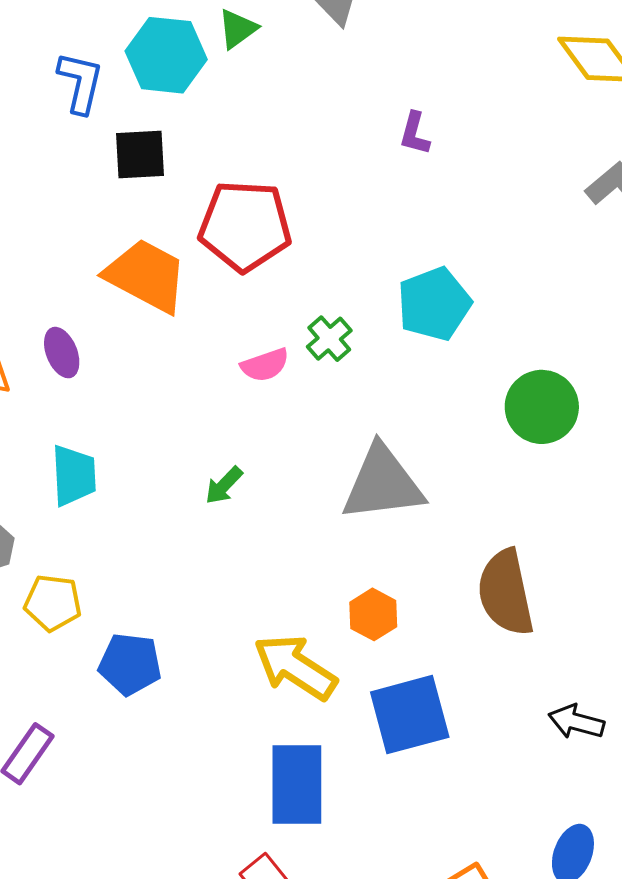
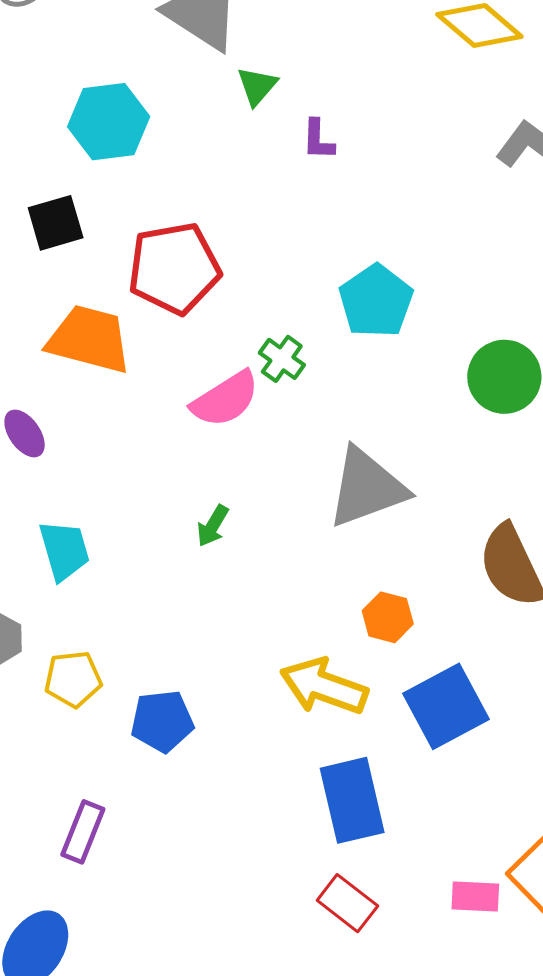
green triangle: (237, 29) -> (257, 86), moved
cyan hexagon: (166, 55) -> (109, 122), moved
pink semicircle: (265, 365) -> (225, 399), size x1.5

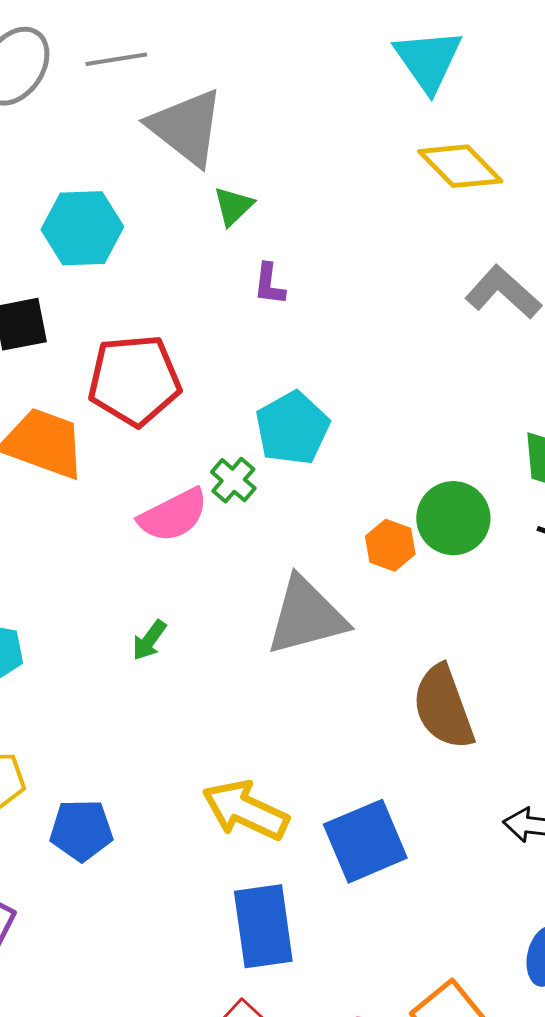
purple L-shape: (318, 140) -> (269, 284), moved
cyan pentagon: (376, 301) -> (292, 428), moved
orange hexagon: (388, 617) -> (390, 545), moved

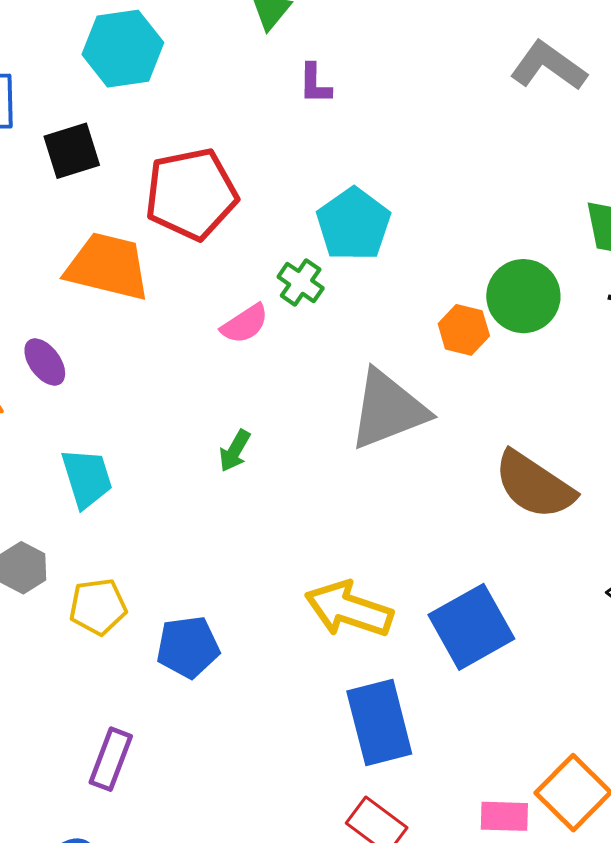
pink semicircle: (173, 515) -> (245, 324), size x0.7
brown semicircle: (443, 707) -> (534, 485), turned -30

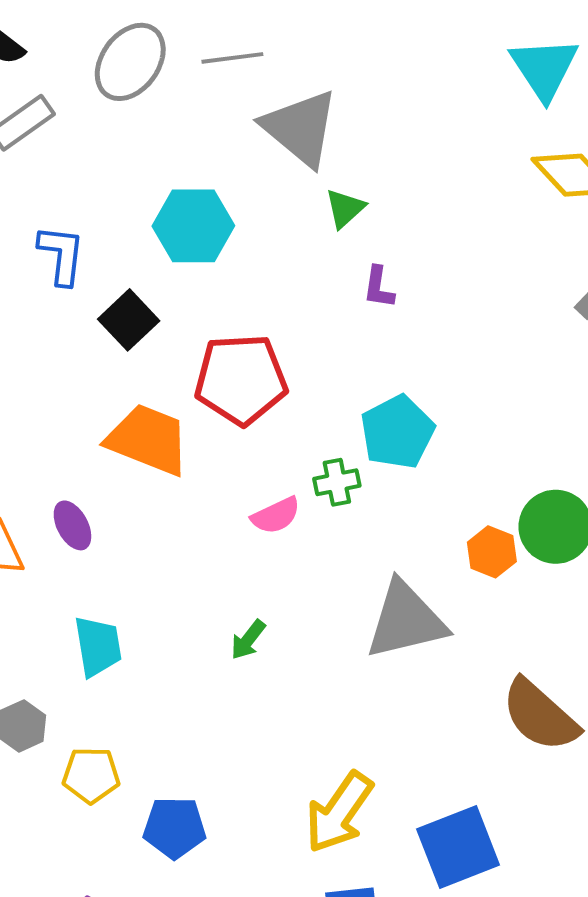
black square: (72, 151) -> (129, 320), turned -34
green cross: (301, 282) -> (337, 482), turned 36
yellow arrow: (349, 609) -> (339, 812), turned -82

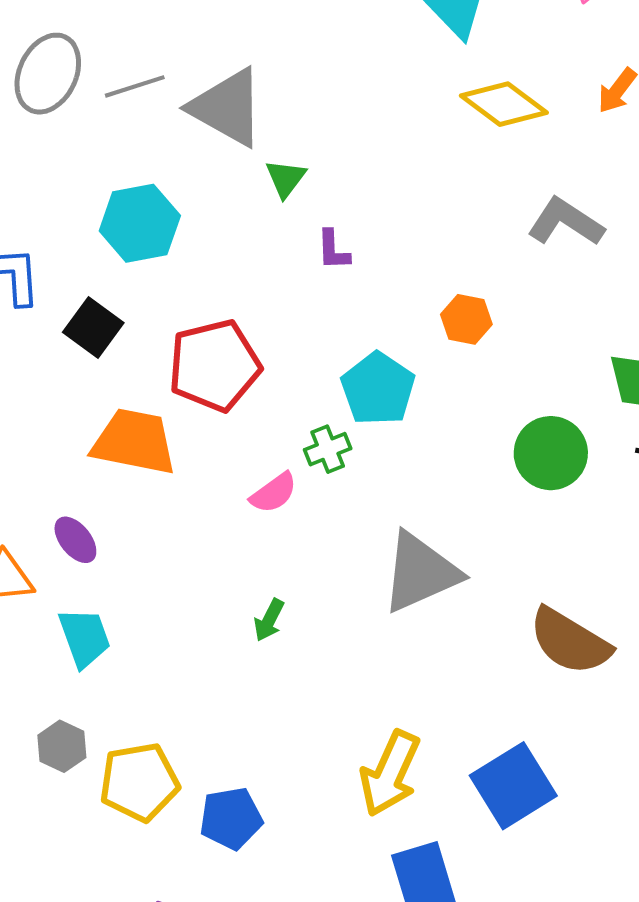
gray line: (232, 58) -> (135, 86), moved
orange hexagon: (492, 552) -> (466, 319), moved
cyan trapezoid: (98, 646) -> (85, 638), moved
yellow pentagon: (91, 775) -> (139, 782), size x1.4

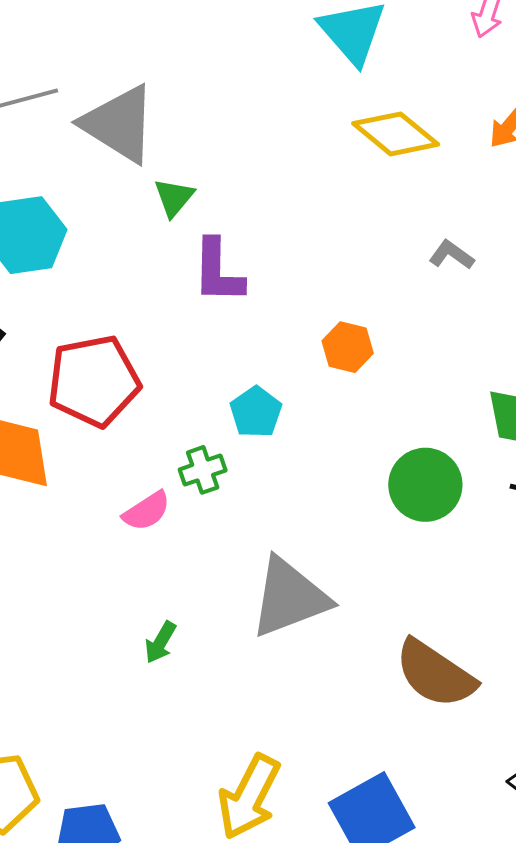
gray L-shape: (566, 222) -> (451, 255), size x0.6
purple L-shape: (333, 250) -> (218, 271), size x1.6
cyan pentagon: (378, 389) -> (256, 412), size x0.7
green arrow: (269, 620) -> (160, 642), moved

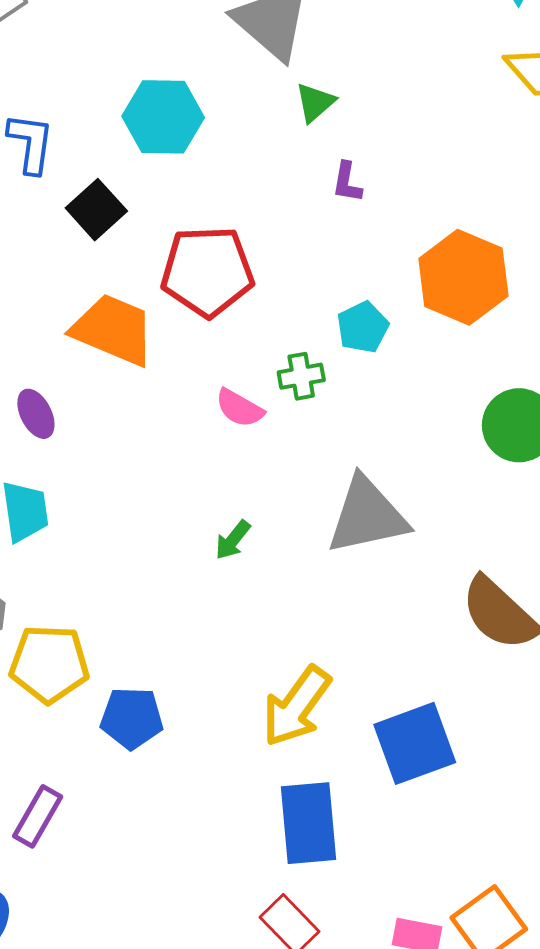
purple L-shape: (218, 271) -> (347, 182), size x0.6
orange hexagon: (348, 347) -> (463, 277), size x1.8
pink semicircle: (147, 511) -> (239, 408), turned 54

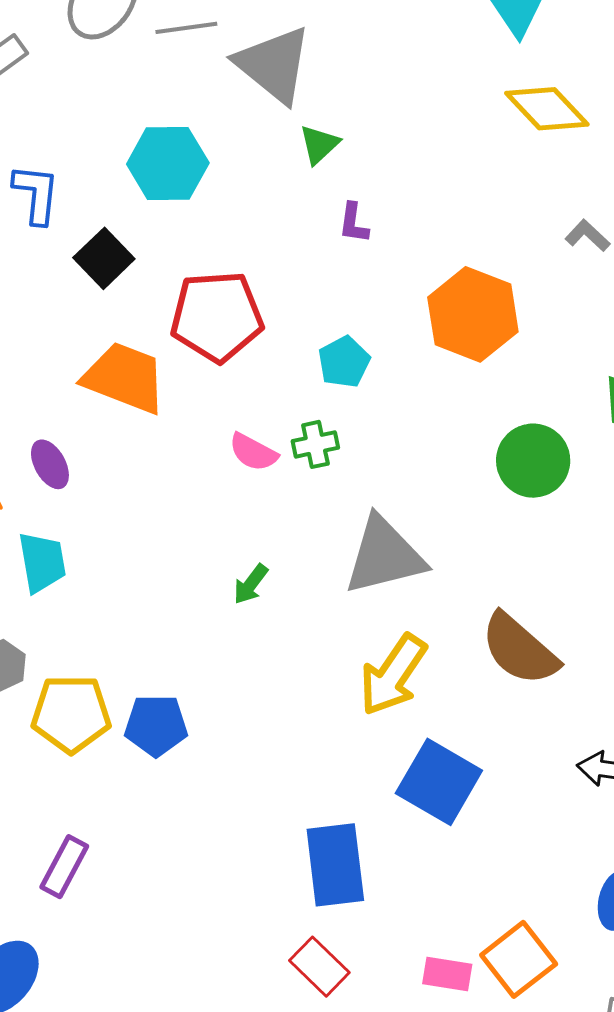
cyan pentagon: (363, 327) -> (344, 362), moved
green cross: (301, 376) -> (315, 444), moved
yellow arrow: (296, 706) -> (393, 675), moved
blue pentagon: (132, 718) -> (156, 725), moved
blue square: (415, 743) -> (439, 782), turned -38

